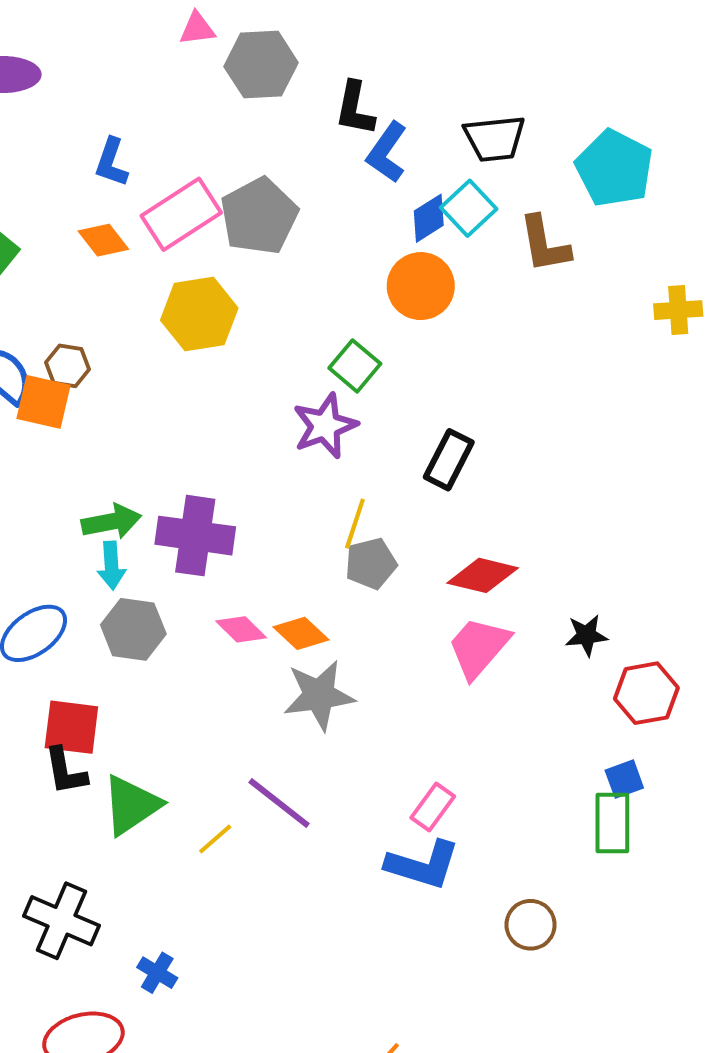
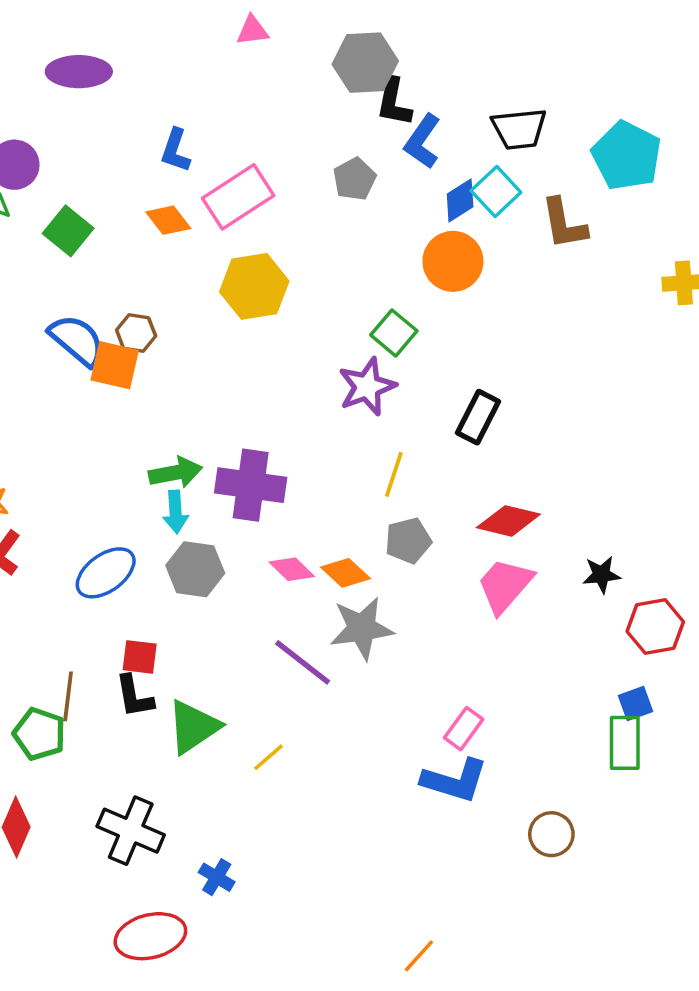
gray hexagon: (261, 65) -> (365, 63), moved
gray pentagon: (259, 216) -> (354, 179), moved, size x0.6
gray pentagon: (371, 564) -> (408, 541), moved
red square: (71, 727) -> (140, 657), size x0.7
purple line: (279, 803) -> (303, 662), moved

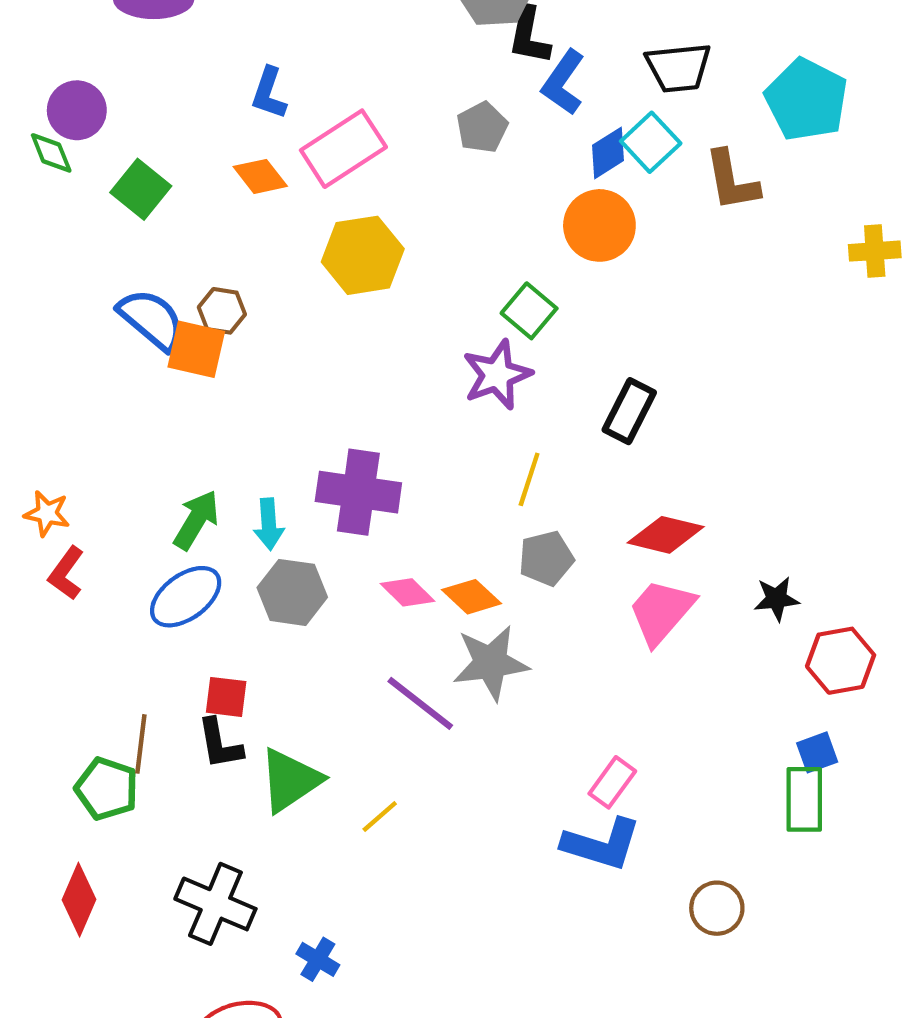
green arrow: (175, 473) -> (196, 520), moved, turned -48

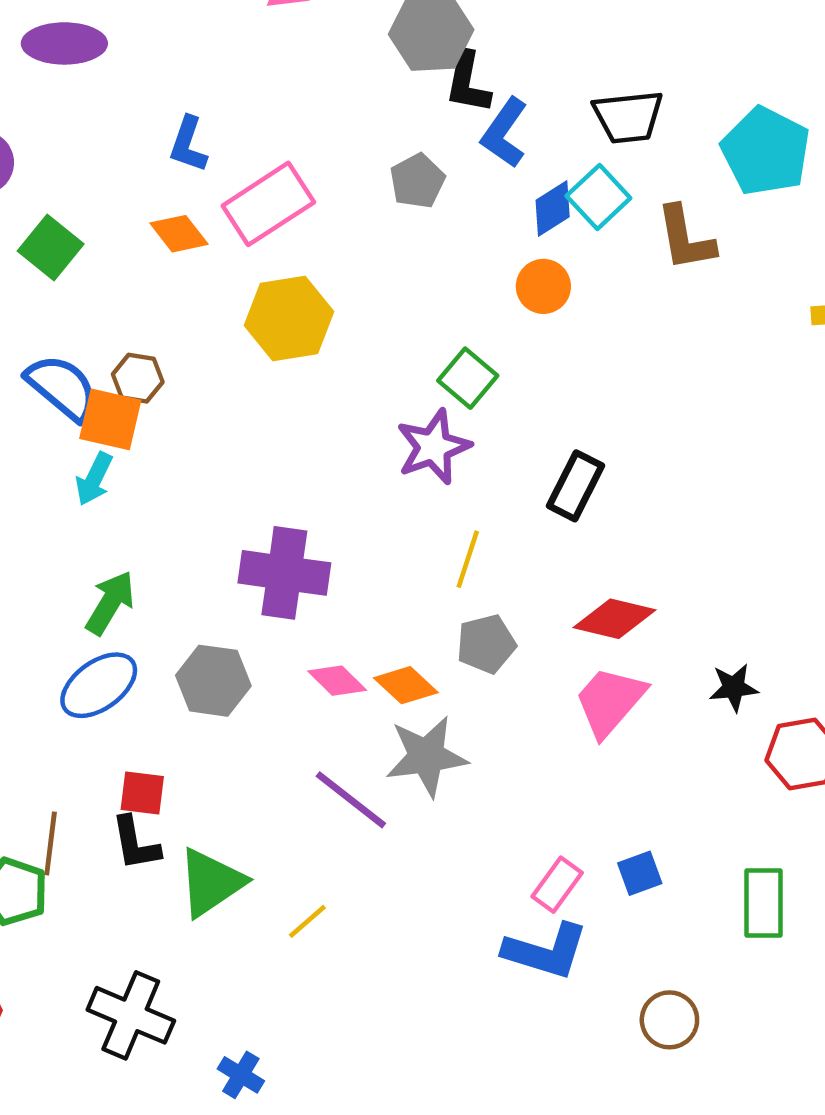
orange circle: (599, 225) -> (543, 286), size x0.7
cyan arrow: (269, 524) -> (94, 479), moved, turned 30
blue square: (817, 752) -> (640, 873), moved

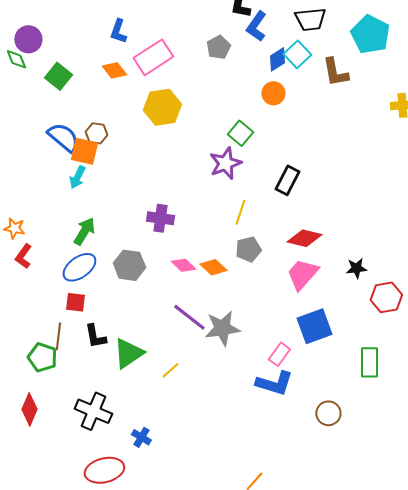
purple cross: (284, 573) -> (160, 218), size x0.7
gray star: (427, 756) -> (222, 328), moved
red square: (142, 793) -> (75, 302), moved
blue square: (640, 873) -> (314, 326), moved, size x1.8

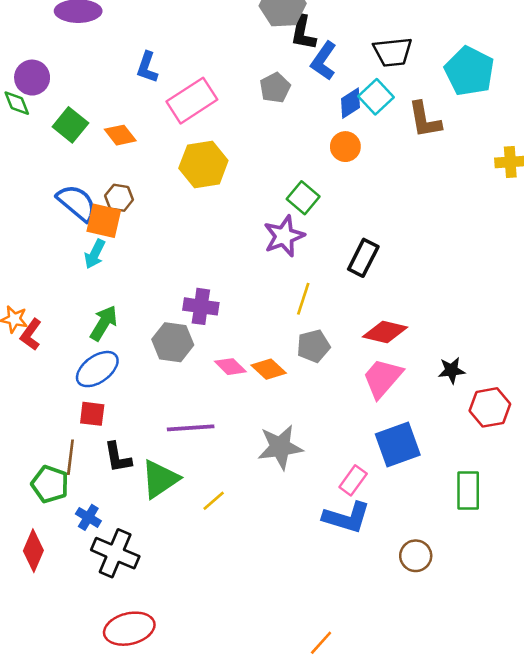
orange diamond: (114, 70) -> (120, 135), moved
red L-shape: (23, 256) -> (31, 335), moved
gray hexagon: (129, 265) -> (173, 342), moved
purple line: (189, 317) -> (191, 428), moved, turned -42
blue cross: (141, 437) -> (88, 517), moved

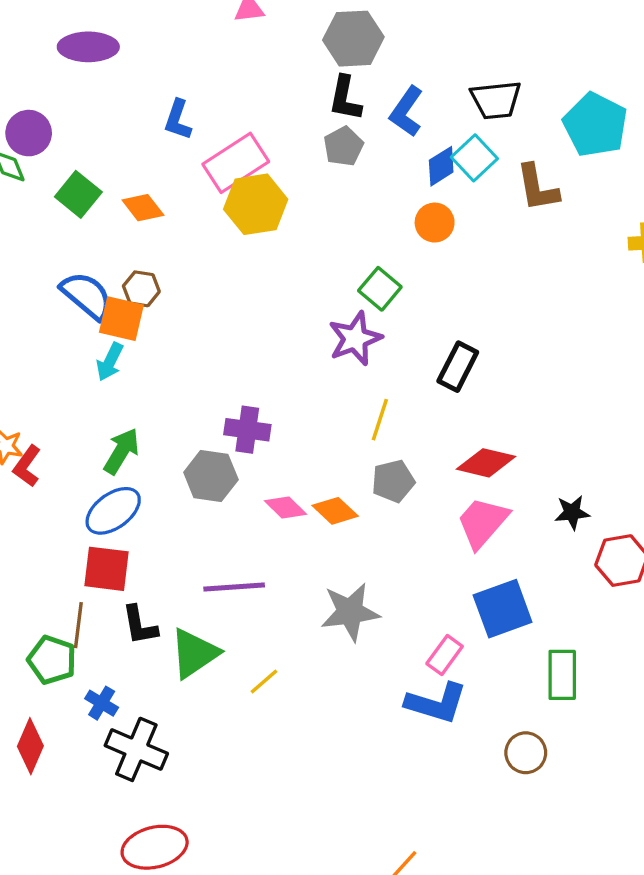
black L-shape: (303, 33) -> (345, 98), moved
yellow hexagon: (203, 164) -> (256, 204), moved
red square: (92, 414) -> (107, 569), size x1.4
green rectangle: (468, 491) -> (562, 675), moved

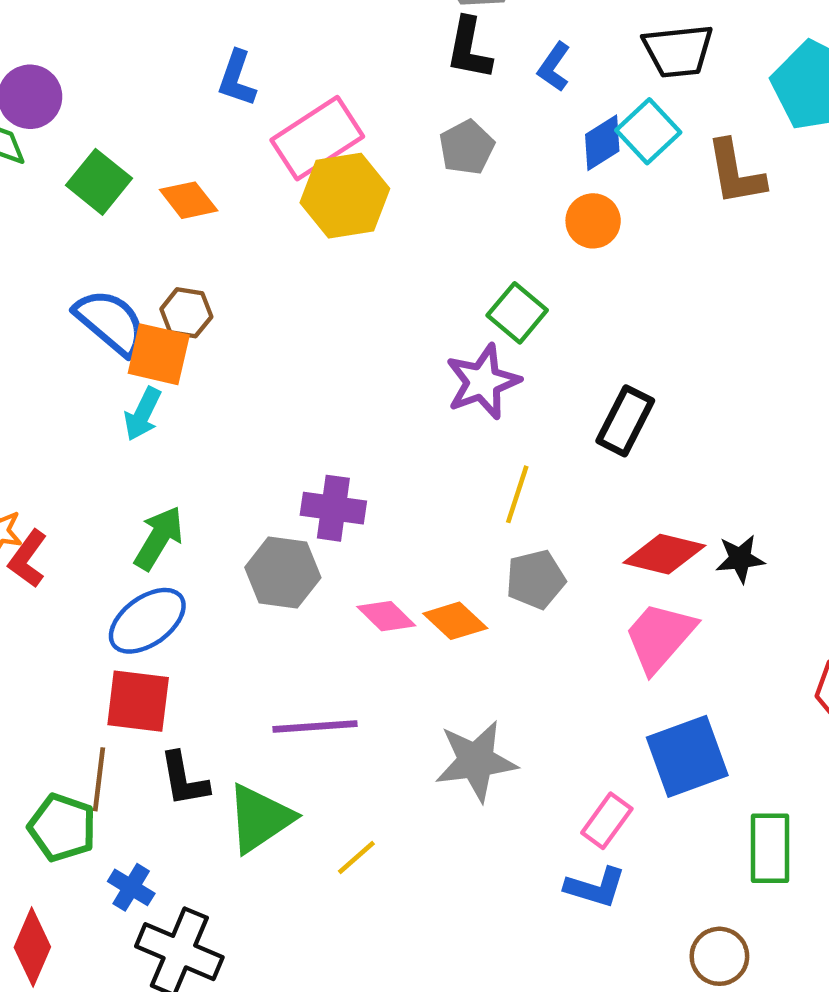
blue L-shape: (406, 112) -> (554, 67), size x0.7
gray pentagon: (343, 146) -> (467, 147), moved
black star: (572, 512) -> (740, 559), moved
blue L-shape: (436, 703) -> (595, 887), size x0.7

